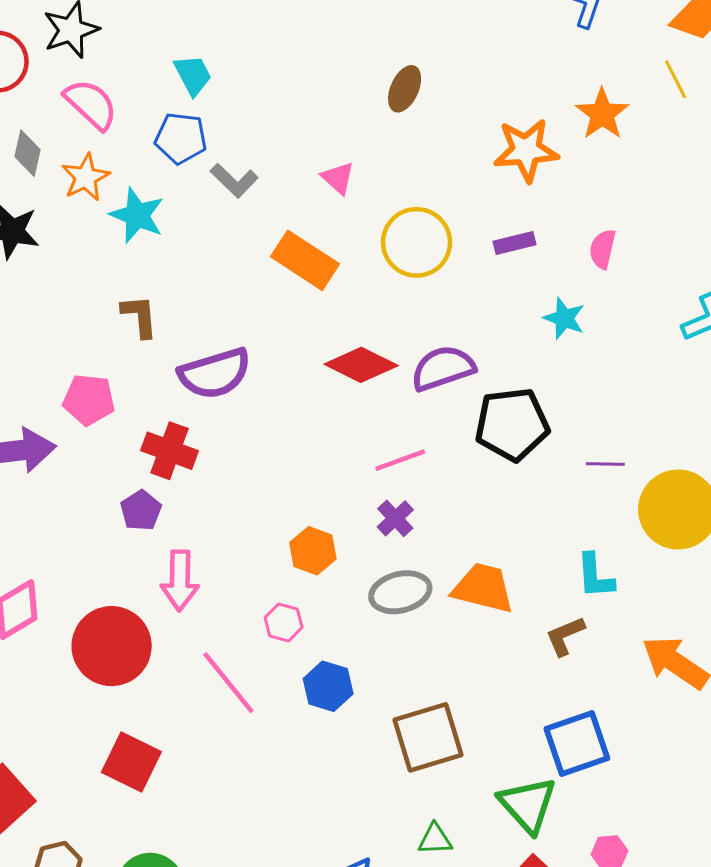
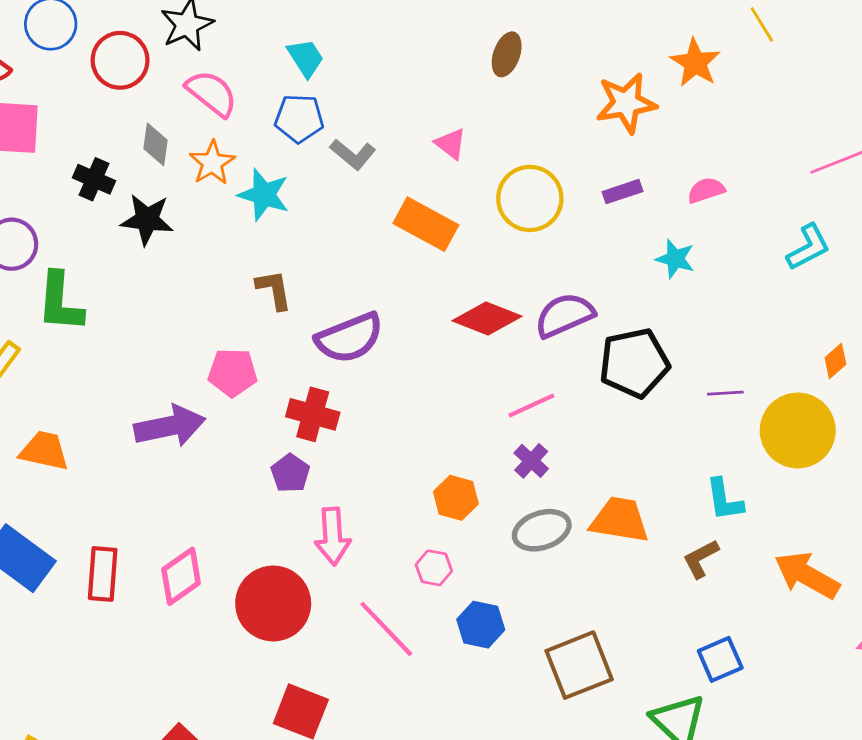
pink semicircle: (603, 249) -> (706, 190), turned 63
blue square: (577, 743) -> (720, 659), size x0.7

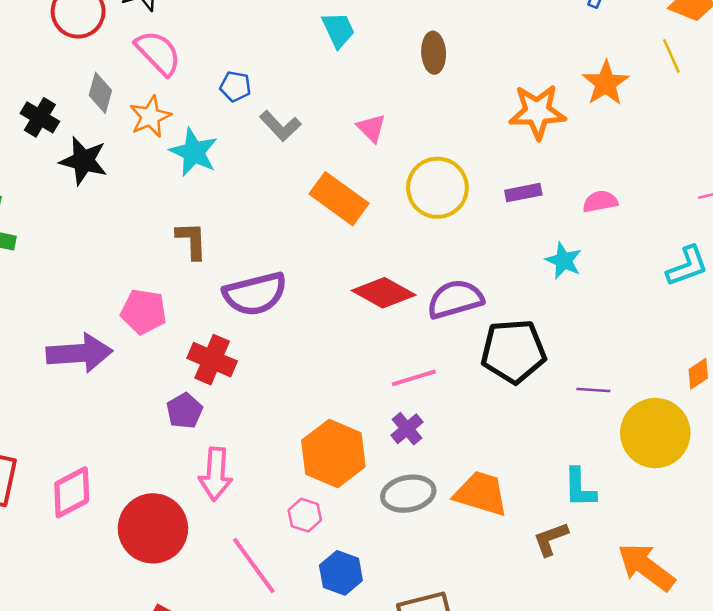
brown ellipse: (507, 54) -> (434, 53), turned -30
cyan trapezoid: (306, 58) -> (338, 30), moved
blue pentagon: (299, 118) -> (235, 86), size x0.7
orange hexagon: (456, 498) -> (333, 453), size x1.6

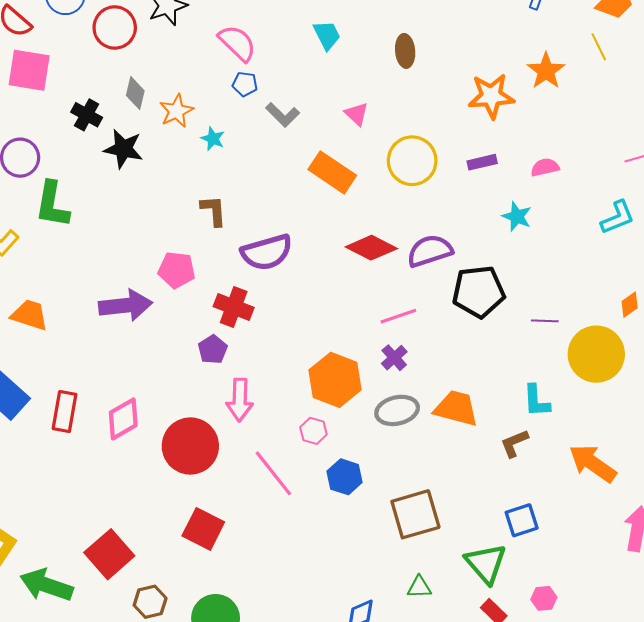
pink semicircle: (158, 53) -> (237, 43), moved
cyan star: (194, 152) -> (213, 139), size x0.6

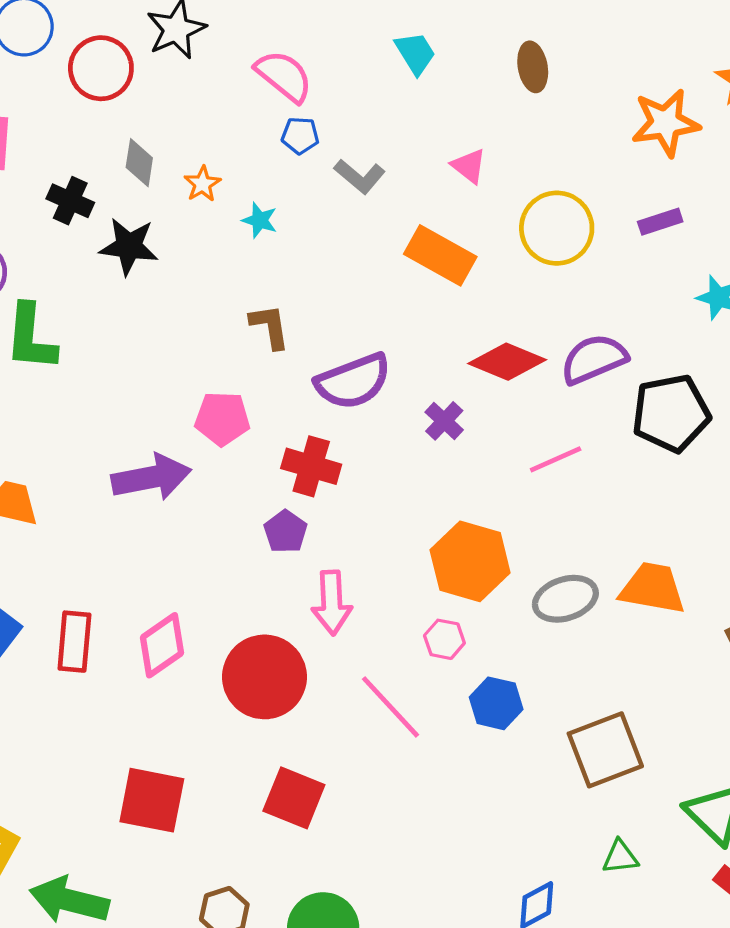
orange star: (176, 111) -> (202, 184), size x0.7
purple cross: (394, 358) -> (444, 421), moved
red square: (109, 554) -> (152, 800), moved, turned -33

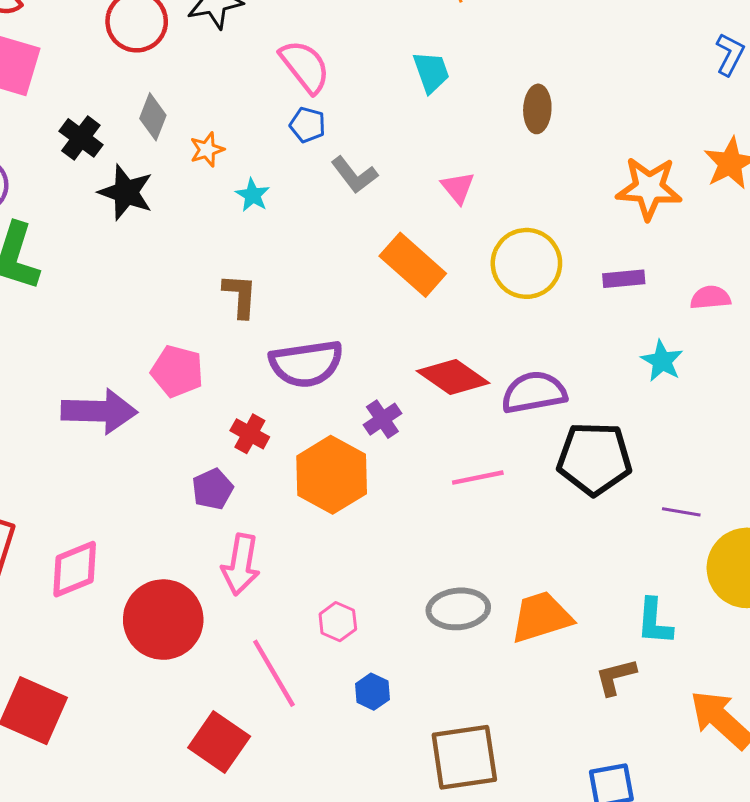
red cross: (311, 466) -> (250, 434), size x0.7
orange hexagon: (470, 561) -> (332, 475), moved
orange trapezoid: (653, 588) -> (541, 617), turned -40
blue hexagon: (496, 703) -> (372, 692), size x0.7
red square: (294, 798) -> (219, 742), moved

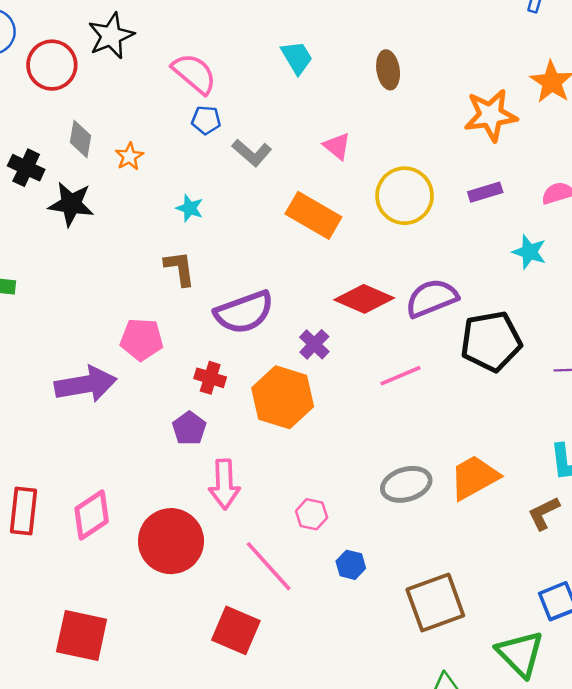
cyan star: (253, 195) -> (190, 208), moved

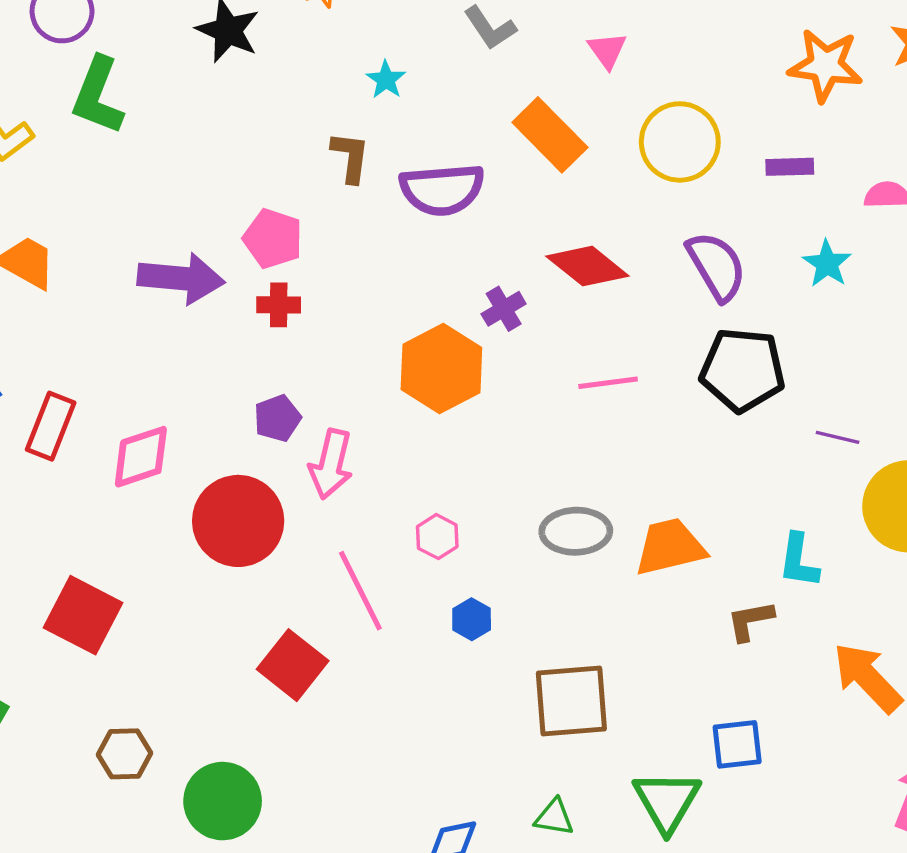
purple semicircle: (432, 298) -> (717, 266), moved, turned 66
purple semicircle: (244, 312) -> (442, 190), moved
red cross: (210, 378) -> (279, 305), moved, turned -32
purple pentagon: (189, 428) -> (277, 418), moved

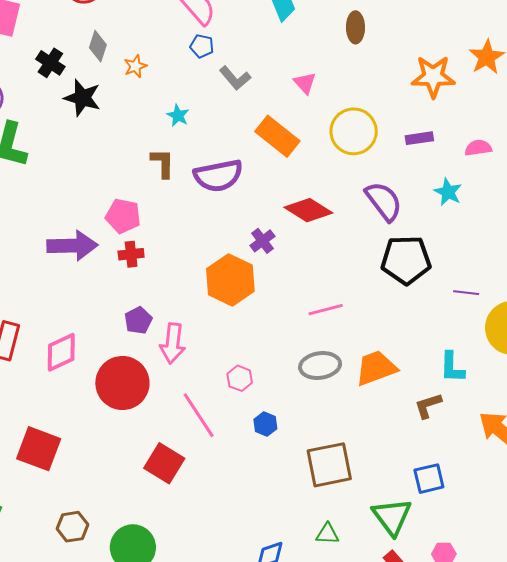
pink line: (608, 383) -> (326, 310), moved

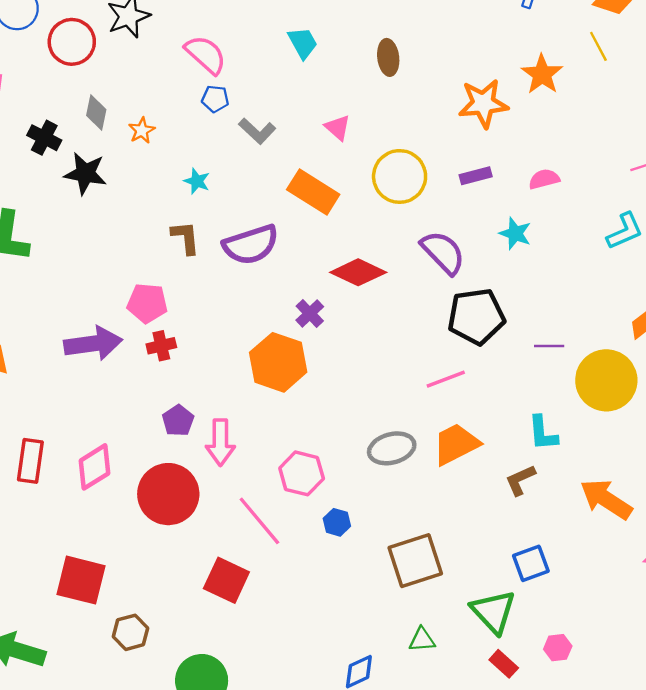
pink line: (326, 310) -> (446, 379), moved
pink hexagon: (240, 378) -> (302, 473), size x1.5
brown hexagon: (72, 527) -> (130, 632), moved

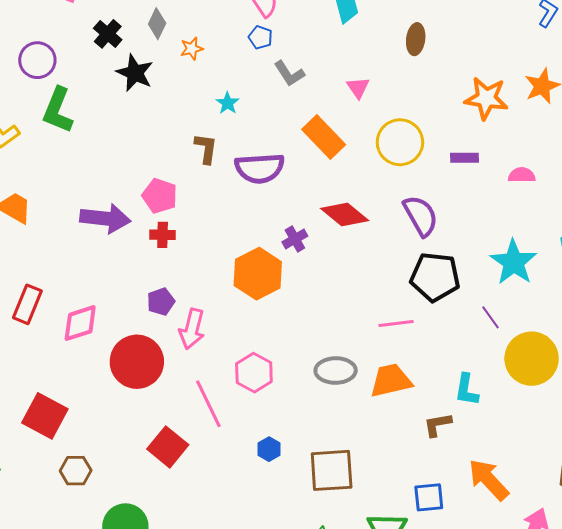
cyan star: (515, 233) -> (514, 262), moved, size x1.6
purple line: (549, 346) -> (490, 317), turned 40
orange arrow: (606, 499) -> (489, 480), moved
blue hexagon: (337, 522) -> (269, 449), moved

